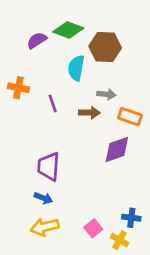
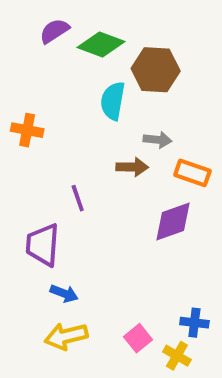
purple semicircle: (37, 40) -> (54, 31), moved
purple line: (53, 103) -> (78, 198), moved
purple trapezoid: (49, 167) -> (43, 245), moved

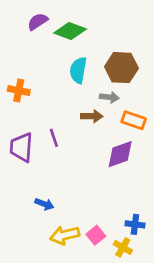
brown hexagon: (156, 70) -> (121, 68), moved
purple trapezoid: (43, 245) -> (21, 147), moved
yellow arrow: (66, 336) -> (65, 235), moved

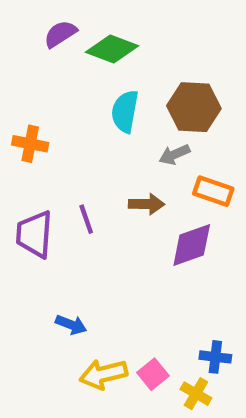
gray arrow: (109, 97) -> (174, 155), turned 150
brown arrow: (92, 116) -> (146, 204), moved

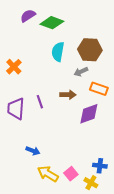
orange cross: (30, 144) -> (14, 67), turned 35
yellow arrow: (103, 374) -> (48, 174), turned 45

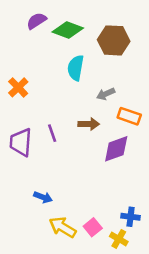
brown hexagon: (90, 50) -> (114, 40), moved

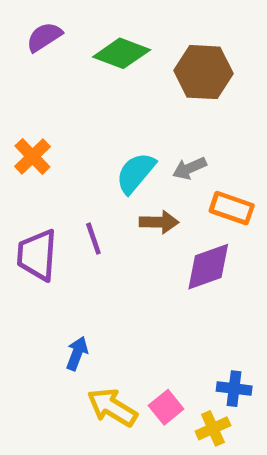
purple semicircle: (36, 21) -> (44, 37), moved
cyan semicircle: (76, 68) -> (136, 173), moved, turned 30
blue arrow: (43, 197) -> (77, 353), turned -90
yellow cross: (119, 239) -> (213, 428), turned 36

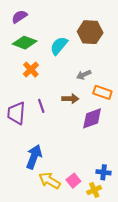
green diamond: (122, 53) -> (25, 43), moved
orange cross: (32, 156) -> (31, 70), moved
cyan semicircle: (136, 173) -> (59, 46), moved
blue arrow: (77, 353) -> (34, 157), size x1.6

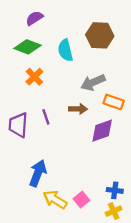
purple semicircle: (19, 17) -> (34, 18), moved
cyan semicircle: (59, 46) -> (65, 50), turned -54
gray arrow: (84, 75) -> (93, 82), size x1.5
yellow cross: (94, 190) -> (114, 211), moved

